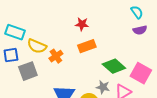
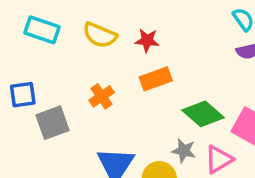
cyan rectangle: (15, 32) -> (42, 30), moved
yellow semicircle: (37, 46) -> (100, 35), moved

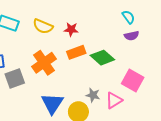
orange cross: (102, 96) -> (44, 63), size x1.6
green diamond: (203, 114) -> (102, 58), moved

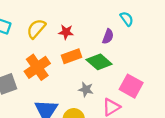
yellow semicircle: (43, 26) -> (36, 29), turned 108
purple semicircle: (132, 36) -> (108, 36), moved, turned -56
gray star: (93, 95) -> (86, 89), moved

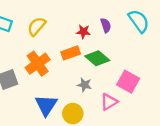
cyan semicircle: (127, 19) -> (139, 21), moved, size x1.6
red star: (66, 32) -> (83, 32), moved
purple semicircle: (108, 36) -> (106, 25), moved, turned -40

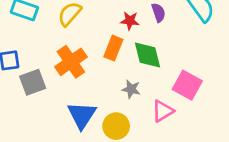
orange rectangle: (71, 53) -> (113, 48), turned -48
green diamond: (97, 58) -> (148, 55), turned 35

